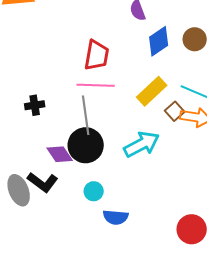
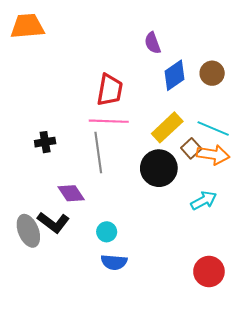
cyan arrow: (142, 144) -> (204, 201), moved, size x0.7
black circle: (86, 145) -> (159, 168), moved
blue semicircle: (116, 217) -> (114, 262), moved

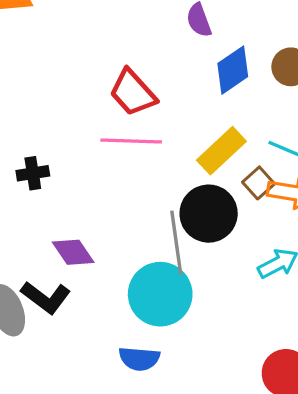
red trapezoid: (110, 90) -> (133, 93), turned 128
gray line: (98, 153) -> (176, 243), moved
cyan circle: (107, 232) -> (160, 294), moved, size x2.0

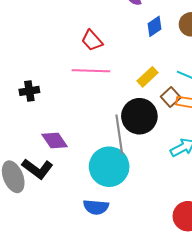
blue diamond: (233, 70) -> (155, 26), size x0.7
red trapezoid: (133, 93) -> (92, 40), size x0.7
yellow rectangle: (221, 151) -> (147, 77), size x0.7

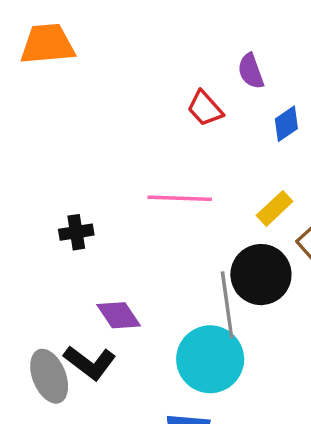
red trapezoid: (92, 40) -> (205, 108), moved

